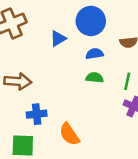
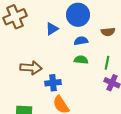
brown arrow: (18, 81) -> (31, 68), moved
blue cross: (37, 114) -> (53, 83), moved

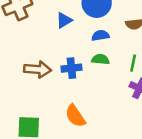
blue cross: (53, 83) -> (71, 68), moved

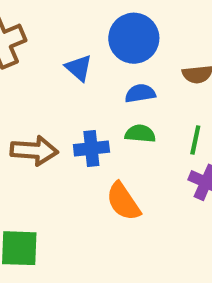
blue triangle: (64, 20) -> (79, 68), turned -48
orange semicircle: (75, 116) -> (123, 202), moved

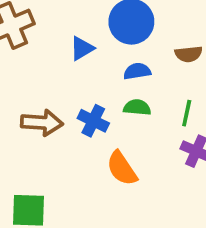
blue triangle: (79, 68) -> (82, 48), turned 48
blue cross: (91, 148) -> (93, 121), turned 32

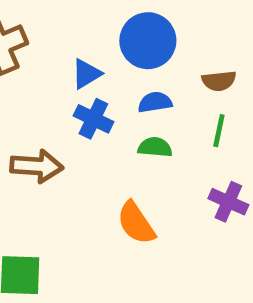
green line: (187, 113) -> (219, 131), moved
blue cross: (93, 121) -> (93, 119), moved

